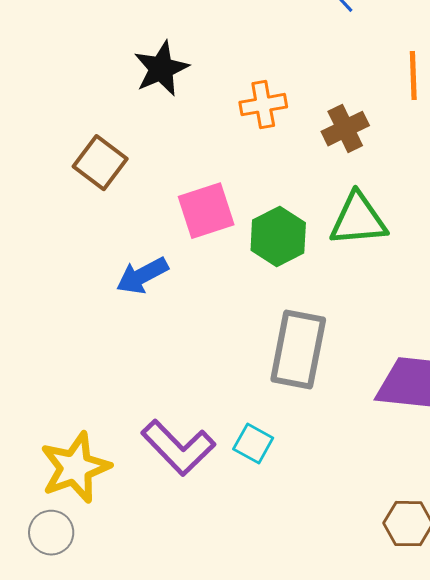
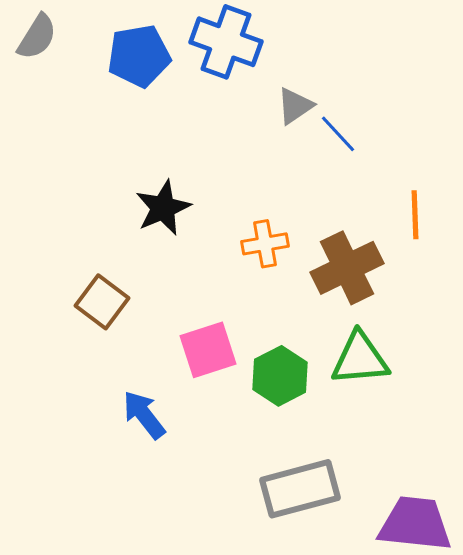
brown cross: (345, 129) -> (347, 268), size x1.5
blue arrow: (142, 276) -> (144, 415), turned 80
gray rectangle: (298, 350) -> (300, 489), turned 64

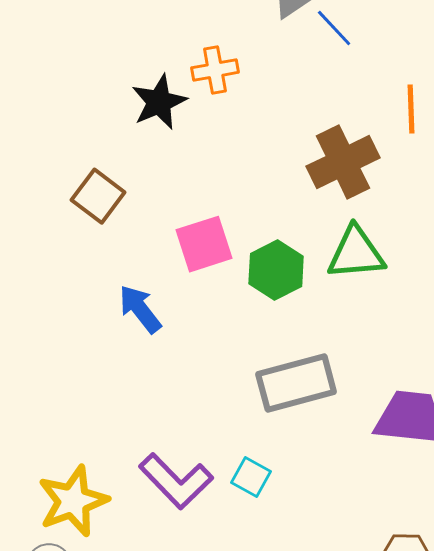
orange cross: (265, 244) -> (215, 70), moved

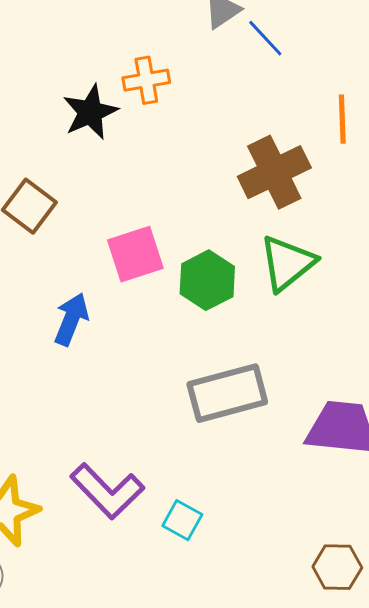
green triangle: (356, 253) -> (287, 263), turned -34
blue arrow: (140, 309) -> (71, 319), turned 60
cyan square: (251, 477) -> (182, 520), moved

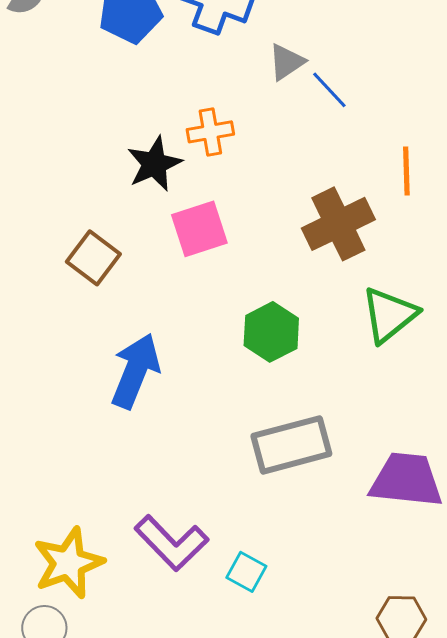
pink square: (135, 254) -> (199, 229), moved
green triangle: (287, 263) -> (389, 315), moved
blue arrow: (71, 319) -> (135, 371), size x1.4

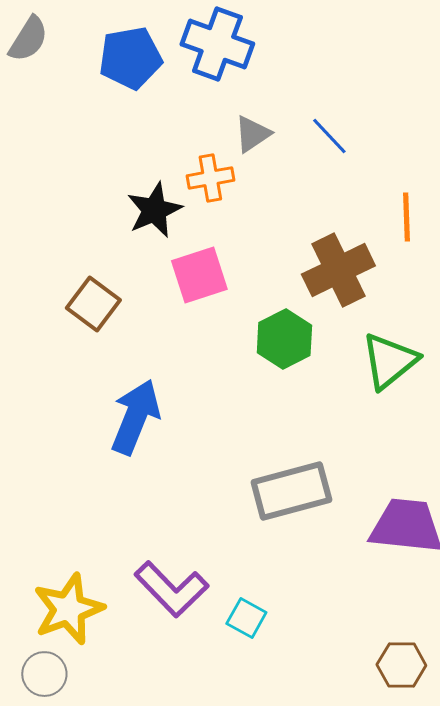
gray triangle: (286, 62) -> (252, 134), moved
green hexagon: (271, 332) -> (284, 339), moved

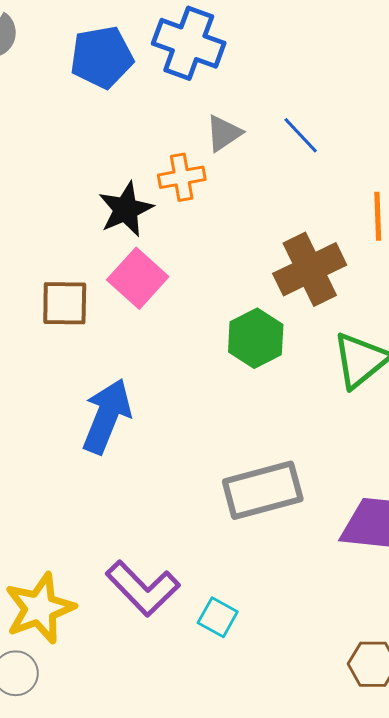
pink square: (199, 275) -> (138, 278), moved, turned -30
brown square: (93, 304) -> (65, 303), turned -36

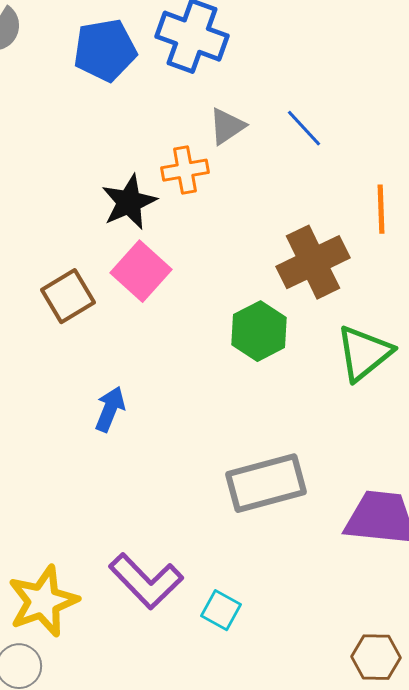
brown square: (65, 303) -> (68, 296), turned -32
blue arrow: (107, 416) -> (110, 409), size x0.6

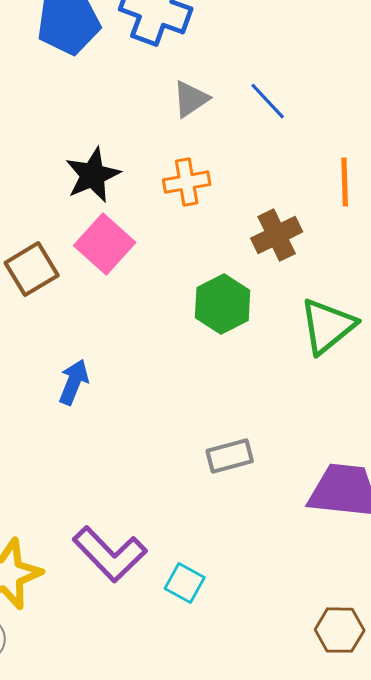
orange cross: (185, 170) -> (187, 182), moved
brown cross: (313, 262) -> (277, 235), size x0.7
gray rectangle: (266, 483) -> (230, 456), size x0.6

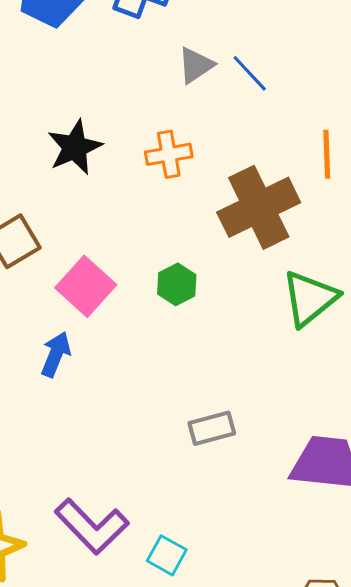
gray triangle: (191, 99) -> (196, 65), moved
brown cross: (277, 235) -> (259, 207), size x1.6
pink square: (105, 244) -> (86, 286), moved
green hexagon: (223, 304) -> (177, 284), moved, size x0.7

